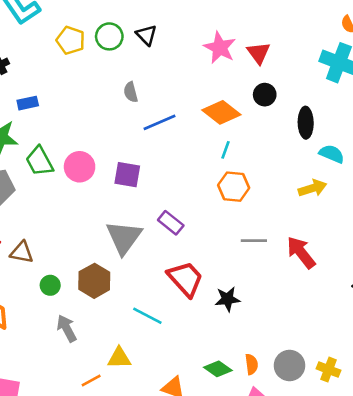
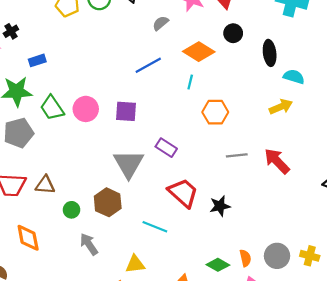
gray semicircle: (131, 92) -> (161, 23), moved, turned 70
cyan line: (226, 150) -> (190, 82), moved

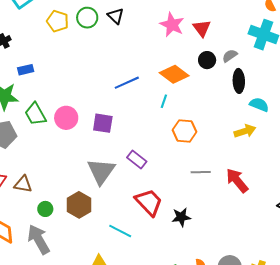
gray semicircle: (161, 23) -> (230, 56), moved
gray arrow: (89, 244) -> (39, 239), moved, size x1.4

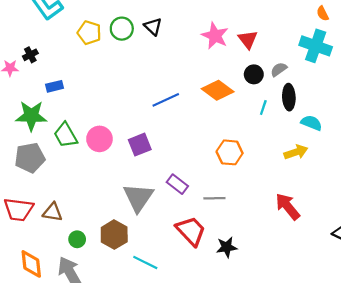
cyan line: (164, 101) -> (263, 108), moved
purple square: (103, 123) -> (140, 145), turned -30
gray line: (201, 172) -> (214, 198), moved
cyan line: (120, 231) -> (145, 262), moved

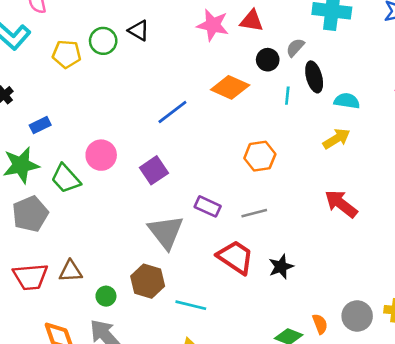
red triangle: (248, 39) -> (252, 21), turned -30
pink circle: (99, 139) -> (101, 155), moved

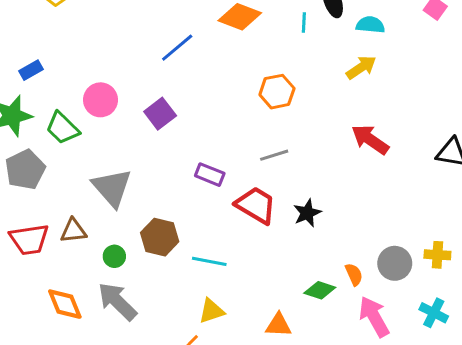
purple rectangle: (208, 206) -> (210, 175), moved
gray triangle: (166, 232) -> (112, 188), moved

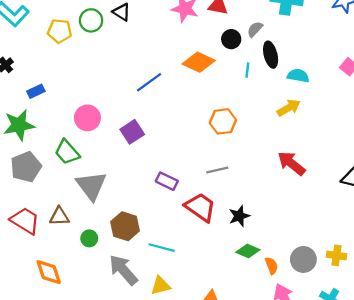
green trapezoid: (63, 128) -> (67, 152), moved
red trapezoid: (29, 239) -> (25, 221), turned -144
green diamond: (320, 290) -> (248, 251), moved
gray arrow: (117, 301) -> (123, 270), moved

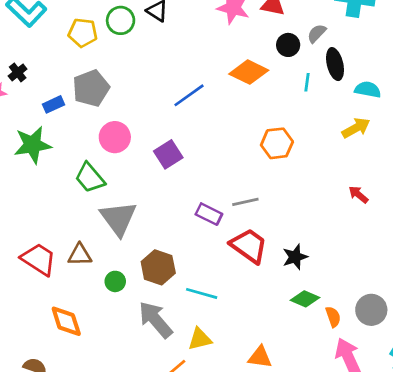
red arrow: (291, 163) -> (358, 195), size x0.6
gray pentagon: (26, 167) -> (91, 88), moved
gray line: (217, 170) -> (245, 202), moved

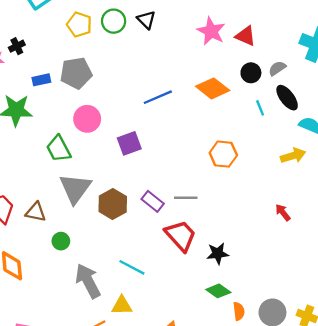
black ellipse: (335, 64) -> (287, 98), turned -36
cyan line: (307, 82) -> (260, 108), turned -42
brown hexagon: (158, 267) -> (113, 204), moved

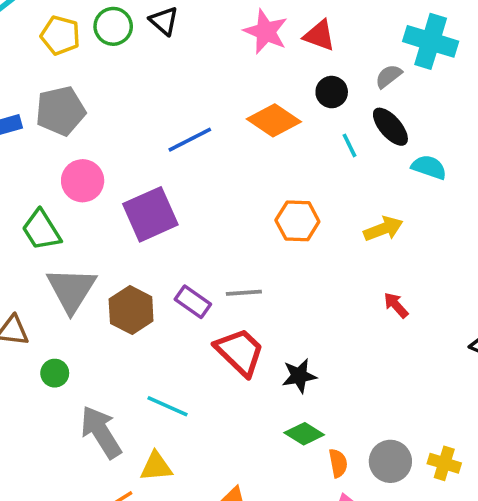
gray semicircle: (277, 68) -> (389, 76), moved
purple square: (129, 143) -> (150, 214), size x1.4
yellow arrow: (293, 156) -> (383, 229), moved

